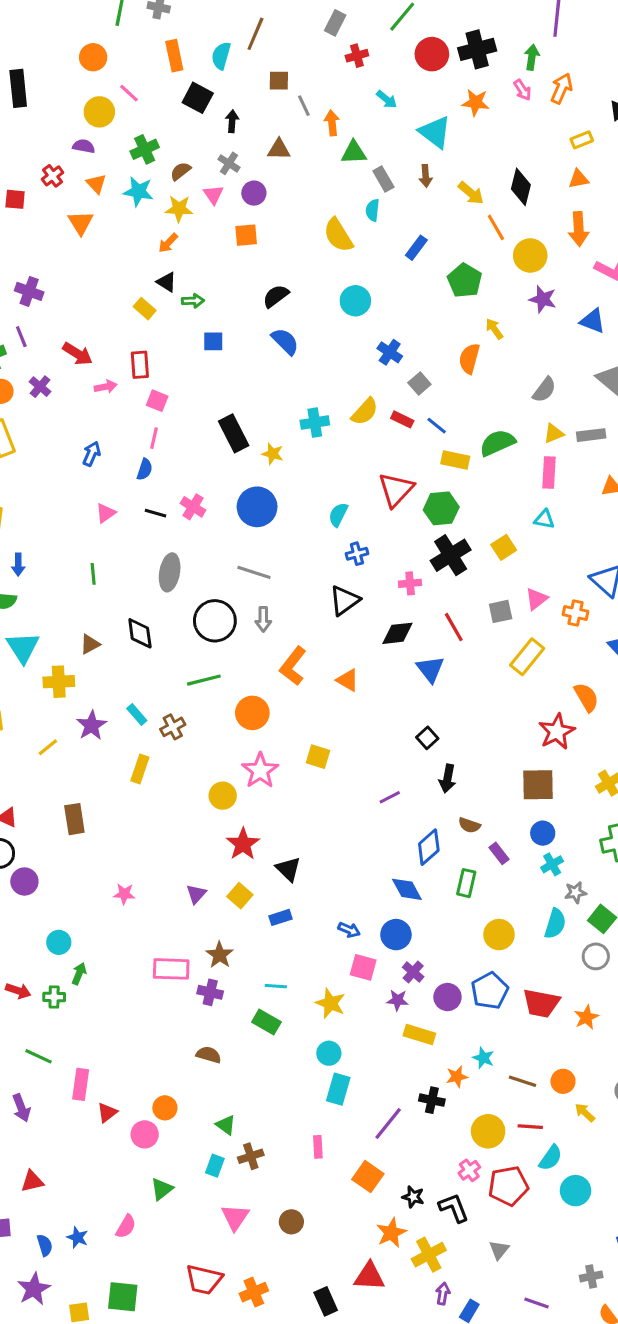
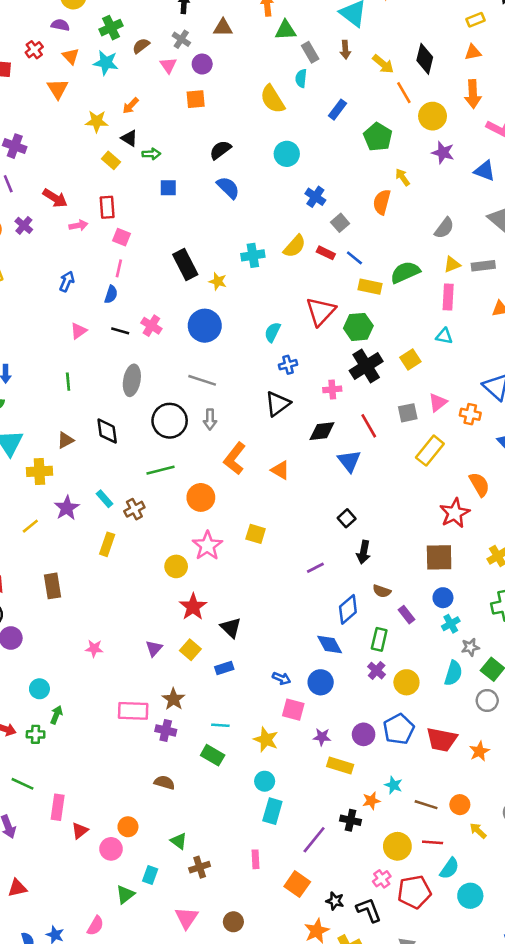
yellow star: (179, 209) -> (97, 121), moved
purple cross: (413, 972) -> (377, 671), moved
cyan rectangle: (215, 1166) -> (150, 875), moved

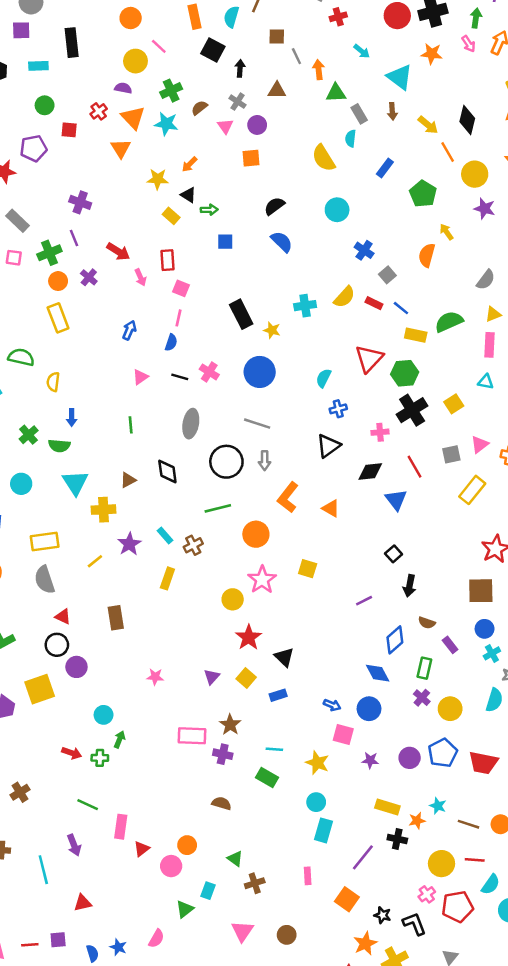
orange triangle: (71, 56) -> (133, 118), size x1.5
pink arrow: (78, 225) -> (140, 277), turned 77
yellow rectangle: (340, 766) -> (387, 807), moved

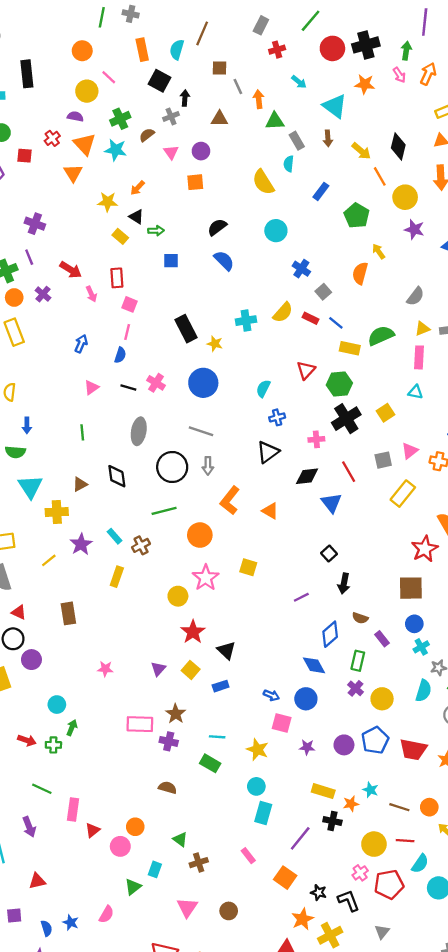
gray cross: (237, 102) -> (171, 116), moved, turned 35
red triangle: (369, 358) -> (306, 370), size x0.7
pink rectangle: (308, 876) -> (248, 856), turned -35

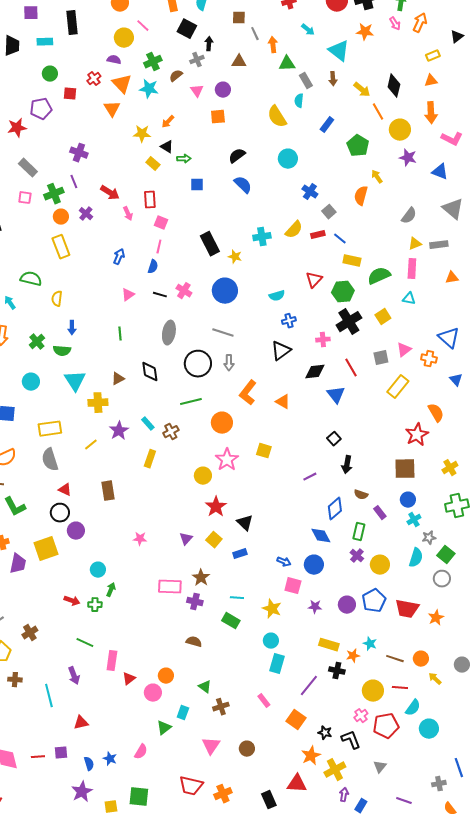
red rectangle: (311, 318) -> (318, 235), turned -40
green semicircle: (381, 336) -> (379, 276), moved
cyan semicircle: (263, 389) -> (277, 296), turned -133

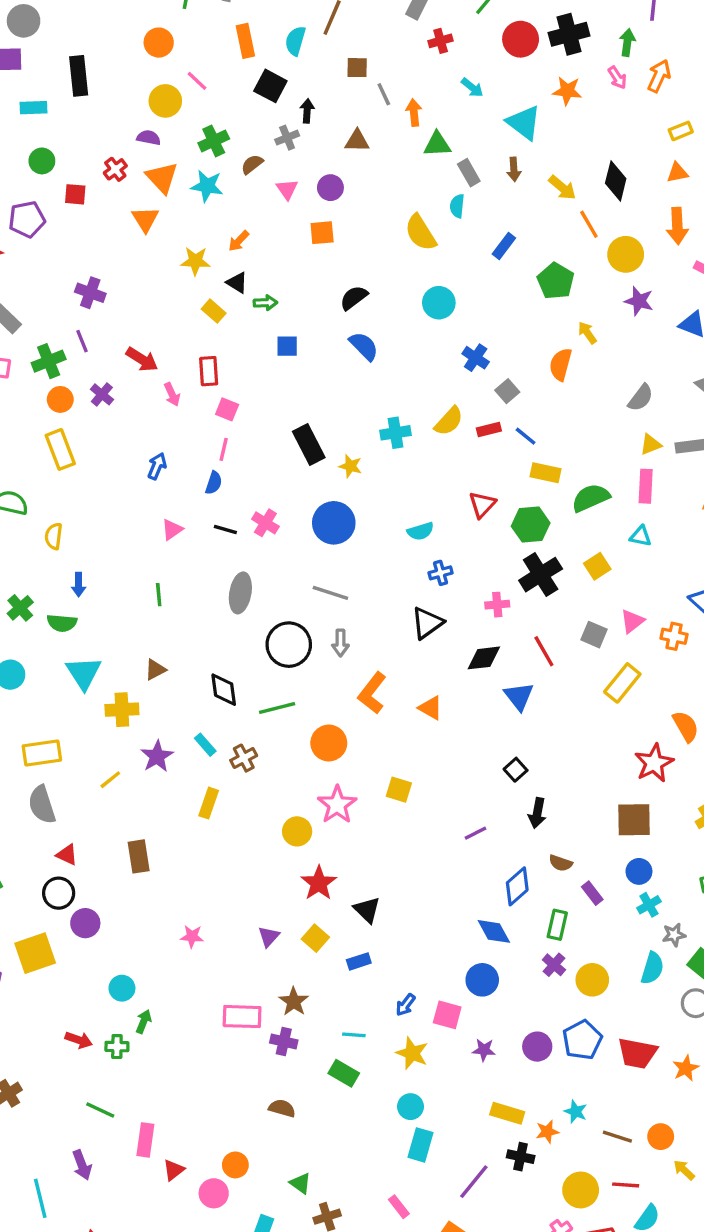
gray square: (381, 358) -> (594, 635), turned 35
black diamond: (150, 372) -> (224, 690), moved
blue arrow: (284, 562) -> (405, 1005), moved, turned 104

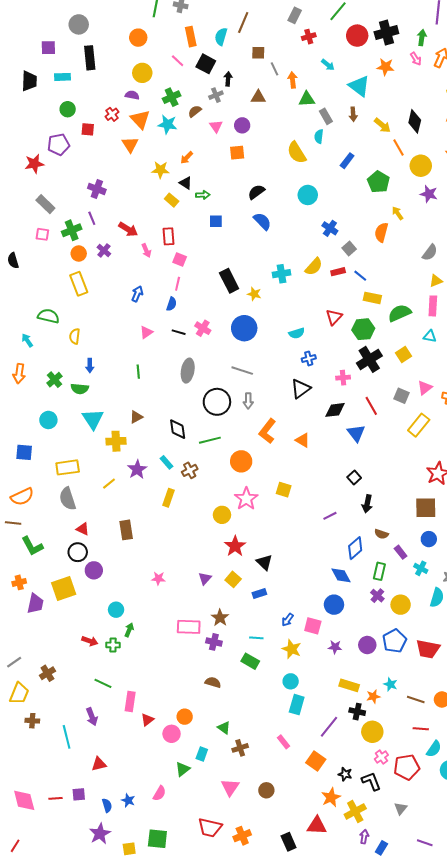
gray circle: (24, 21) -> (79, 24), moved
pink line: (197, 81) -> (178, 61), moved
cyan cross: (649, 905) -> (421, 568), moved, turned -32
yellow circle: (581, 1190) -> (372, 732), moved

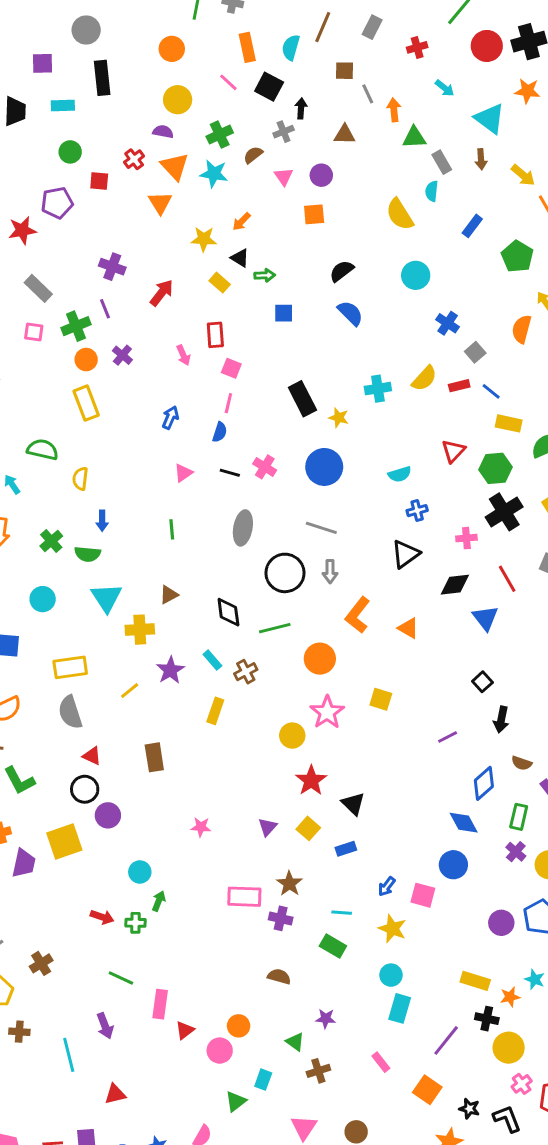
gray rectangle: (295, 15) -> (372, 27), moved
red arrow: (128, 229) -> (162, 293), moved, turned -84
purple star: (335, 647) -> (326, 1019), moved

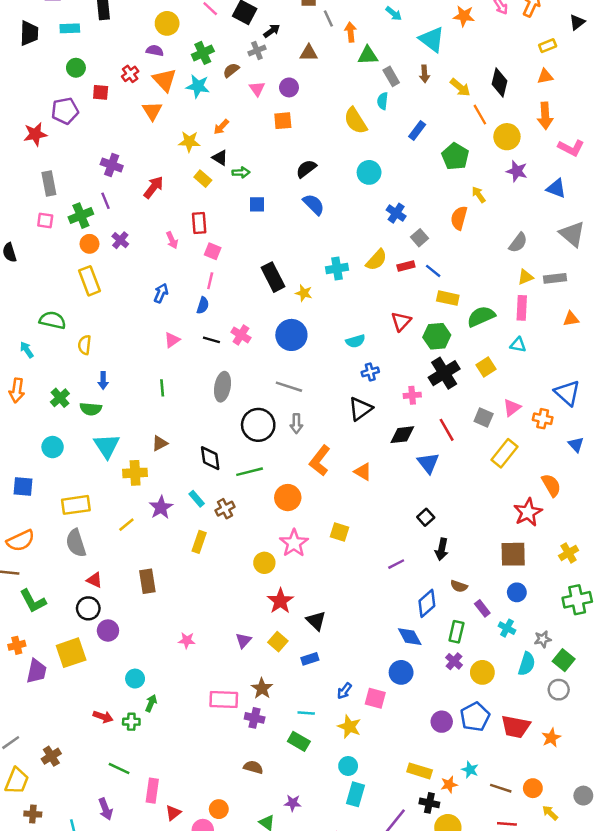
black arrow: (301, 108) -> (272, 31), turned 49
gray rectangle: (38, 288) -> (49, 183), turned 35

